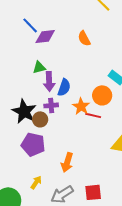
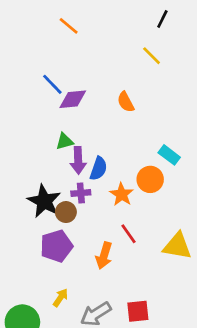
red line: (93, 115) -> (128, 234), moved, turned 42
purple pentagon: (33, 144) -> (56, 246), turned -30
orange arrow: (67, 162) -> (104, 256), moved

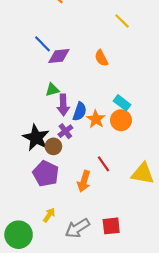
cyan rectangle: (169, 155) -> (122, 103), moved
purple cross: (81, 193) -> (65, 131), turned -32
orange star: (122, 194) -> (96, 119), moved
purple pentagon: (56, 246) -> (46, 174), turned -30

